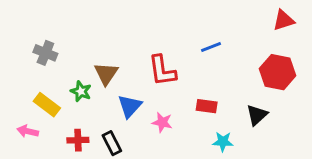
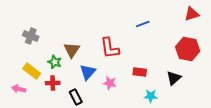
blue line: (211, 47) -> (143, 24), moved
red cross: (78, 140) -> (53, 83), moved

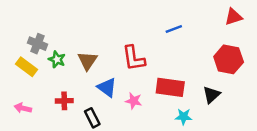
green star: (55, 62) -> (57, 59), moved
yellow rectangle: (32, 71) -> (27, 67), moved
blue triangle: (88, 72) -> (107, 87), turned -36
red rectangle: (140, 72) -> (170, 87), size x1.6

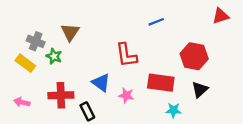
blue line: (174, 29) -> (156, 22), moved
red hexagon: (229, 59) -> (194, 56), moved
brown triangle: (87, 61) -> (70, 32), moved
red cross: (64, 101) -> (61, 95), size x1.5

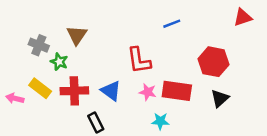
yellow rectangle: (25, 63) -> (40, 88), moved
red cross: (61, 95) -> (74, 91), moved
pink star: (126, 95) -> (148, 92), moved
pink arrow: (22, 102) -> (15, 98), moved
cyan star: (173, 110) -> (160, 121), moved

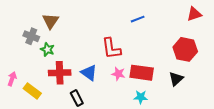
brown triangle: (77, 35) -> (51, 21), moved
red hexagon: (214, 62) -> (185, 49), moved
yellow rectangle: (40, 88) -> (32, 91), moved
pink arrow: (15, 98) -> (12, 79), turned 96
cyan star: (160, 121) -> (141, 97), moved

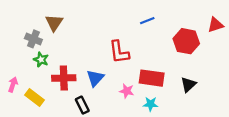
red triangle: (194, 14) -> (216, 25), moved
green star: (47, 49) -> (41, 60), moved
red hexagon: (185, 49) -> (186, 41), moved
blue triangle: (89, 73) -> (95, 78), turned 36
pink star: (118, 74) -> (127, 91), moved

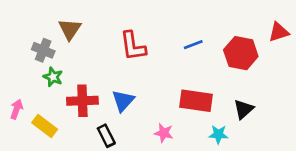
blue line: (147, 21) -> (193, 45), moved
red L-shape: (119, 52) -> (133, 46), moved
pink star: (127, 91) -> (164, 133), moved
cyan star: (150, 104) -> (218, 134), moved

